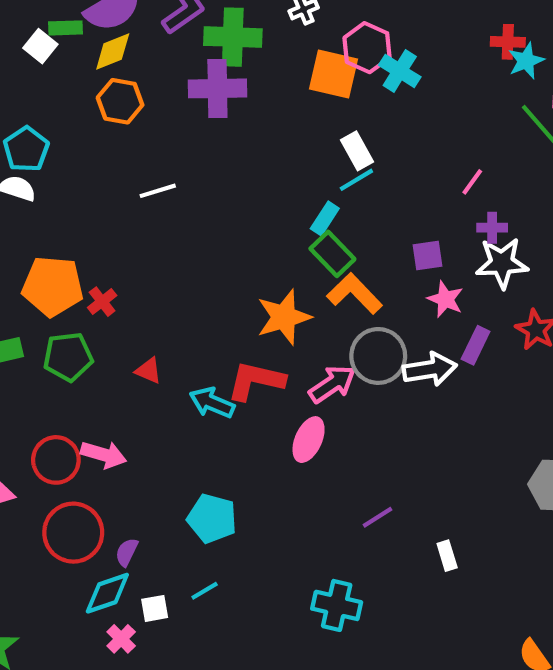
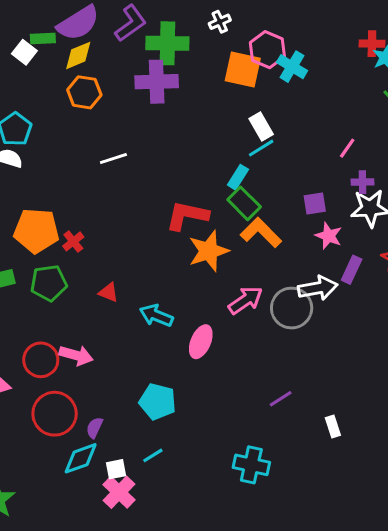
gray circle: (378, 356) -> (292, 308), moved
red L-shape: (256, 381) -> (187, 216), moved
pink ellipse: (309, 440) -> (201, 342), moved
pink cross: (121, 639) -> (119, 492), moved, size x1.5

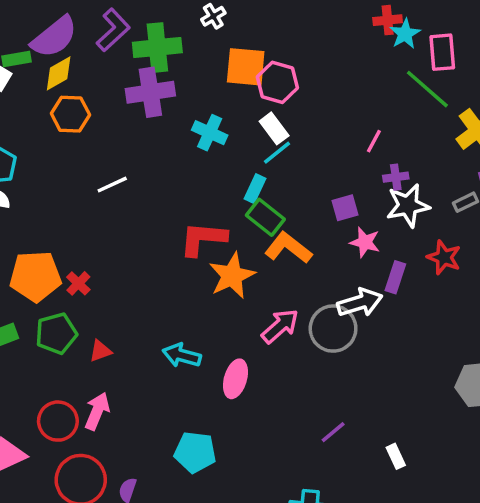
pink hexagon: (267, 50) -> (277, 82), moved
cyan cross: (292, 67) -> (210, 133), moved
red triangle: (109, 292) -> (100, 351), moved, turned -35
pink arrow: (76, 355) -> (97, 411), turned -76

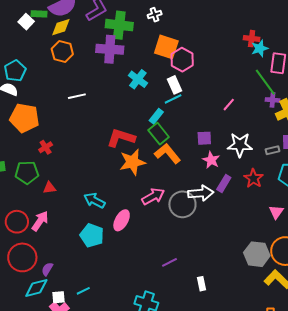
purple cross: (396, 177) -> (273, 100), moved
orange pentagon: (35, 276) -> (24, 118), moved
cyan pentagon: (195, 452) -> (92, 235), moved

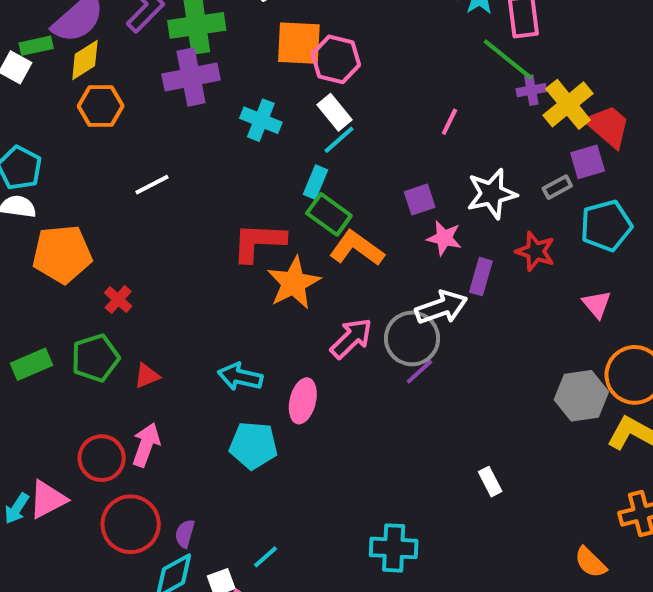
purple line: (170, 262) -> (419, 372), moved

